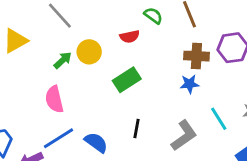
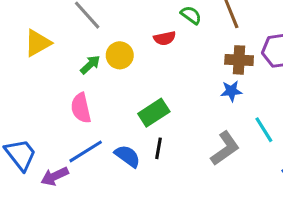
green rectangle: (127, 80) -> (154, 113), moved
black line: (137, 129) -> (158, 148), moved

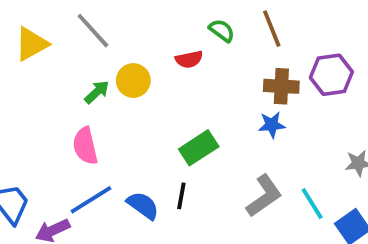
yellow triangle: (38, 43) -> (31, 44), moved
green rectangle: (154, 113) -> (199, 148), moved
cyan line: (264, 130) -> (312, 204), moved

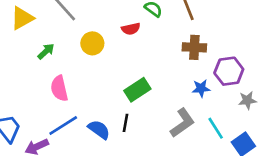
purple hexagon: (331, 75) -> (229, 71), moved
green arrow: (97, 92) -> (46, 51), moved
blue star: (272, 125) -> (201, 88), moved

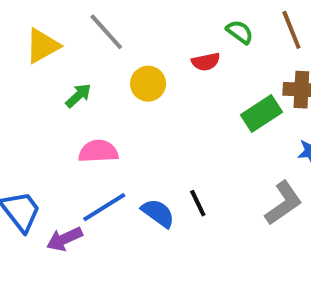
pink semicircle: (59, 88) -> (98, 151), turned 100
green rectangle: (137, 90) -> (262, 114), moved
black line: (125, 123) -> (198, 203), turned -36

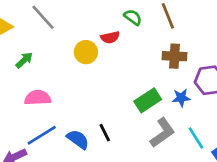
yellow circle: (148, 84) -> (86, 52), moved
green rectangle: (262, 114) -> (148, 100), moved

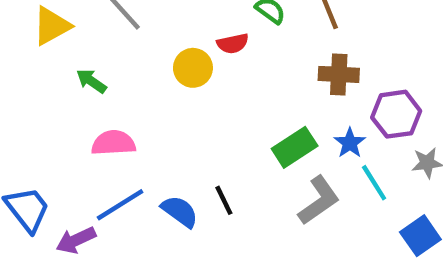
green arrow: (24, 60) -> (91, 81), turned -102
blue star: (181, 98) -> (350, 143), turned -30
cyan line: (196, 138) -> (374, 183), moved

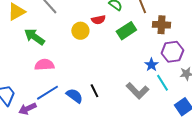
brown cross: (339, 74) -> (161, 25), moved
green arrow: (91, 81) -> (34, 37), size x1.5
green rectangle: (295, 147) -> (126, 31), moved
gray L-shape: (319, 200) -> (137, 91), turned 80

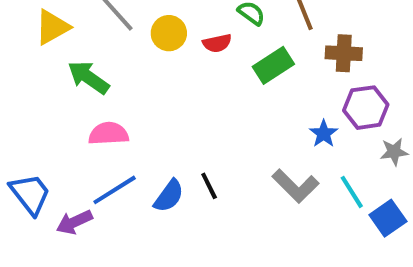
yellow circle: (80, 31) -> (169, 33), moved
cyan line: (162, 83) -> (352, 192), moved
blue semicircle: (74, 96) -> (169, 196), turned 90

